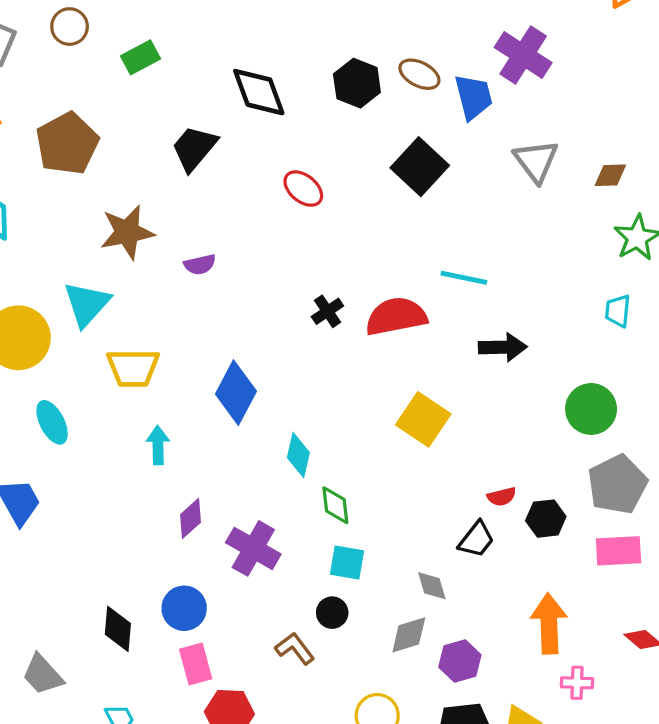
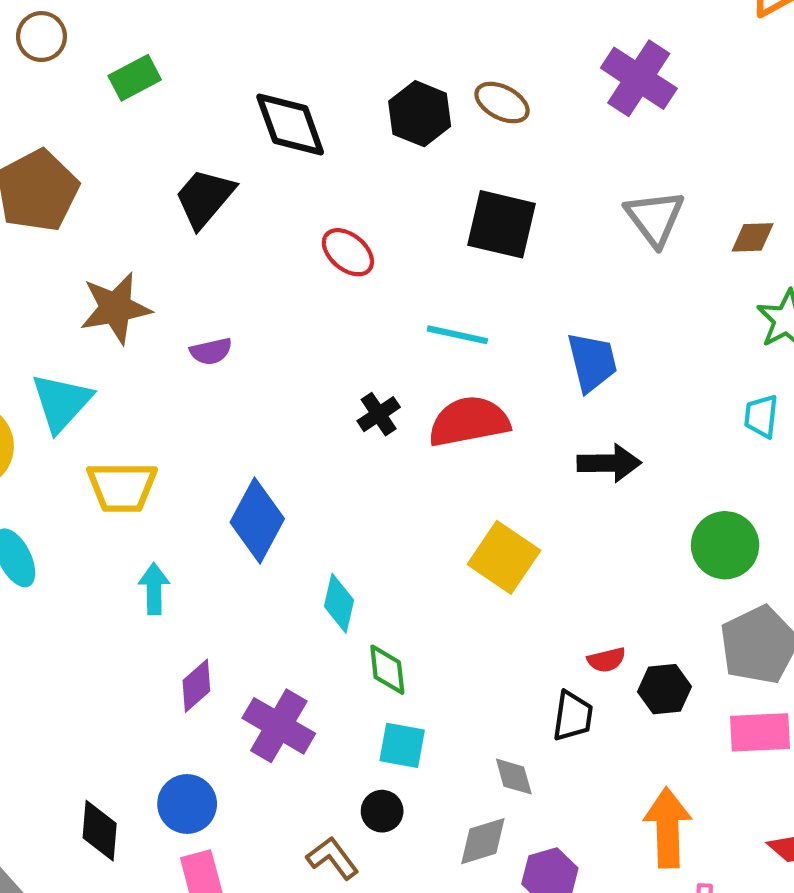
blue trapezoid: (473, 97) -> (592, 362), moved
black square: (420, 167) -> (502, 224), turned -30
cyan line: (464, 278) -> (457, 335), moved
black trapezoid: (476, 539) -> (573, 716), turned -30

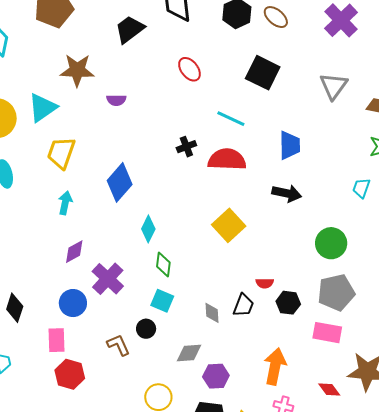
yellow trapezoid: (122, 487) -> (61, 153), turned 96
gray diamond: (514, 777) -> (212, 313), moved
blue circle: (187, 804) -> (73, 303), moved

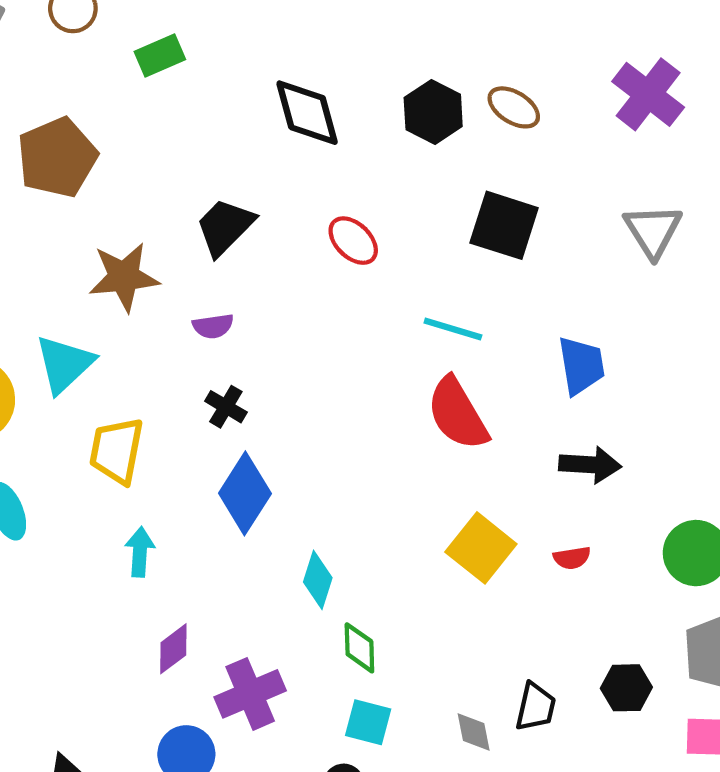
black trapezoid: (130, 29) -> (225, 227), moved
black cross: (186, 147) -> (226, 407), moved, turned -30
red semicircle: (227, 160) -> (457, 414), turned -114
purple cross: (108, 279) -> (250, 694), turned 32
red semicircle: (265, 283) -> (572, 558), moved

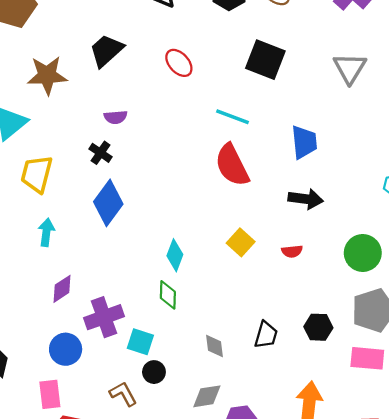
purple semicircle: (213, 326) -> (116, 117), moved
yellow square: (481, 548) -> (241, 242), size x0.7
cyan diamond: (318, 580) -> (175, 255), moved
cyan square: (368, 722) -> (140, 342), moved
gray diamond: (474, 732) -> (215, 346), moved

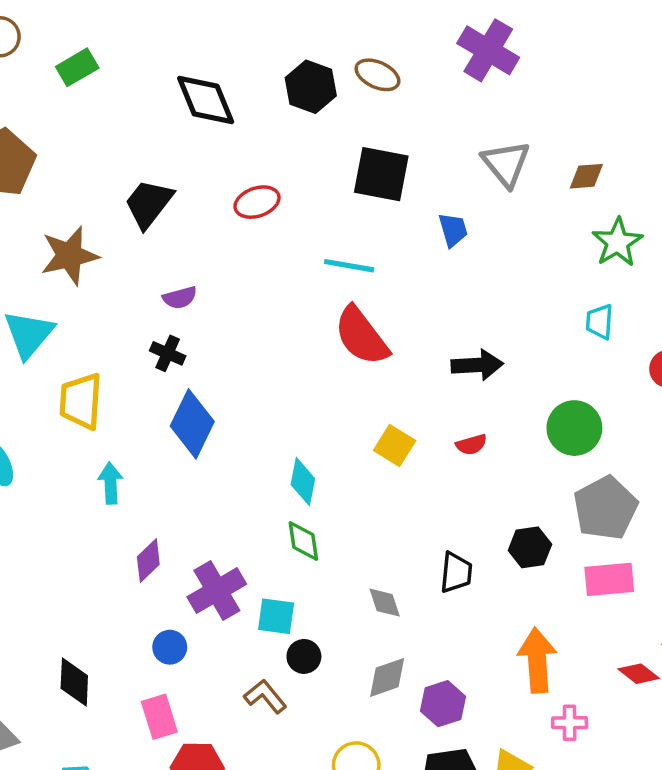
red ellipse: (179, 63) -> (257, 202), turned -56
blue trapezoid: (304, 142) -> (453, 230), moved, size x0.7
blue circle: (66, 349) -> (170, 647), size x0.7

